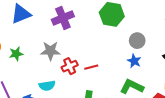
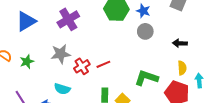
blue star: (134, 61) -> (143, 11), moved
cyan semicircle: (47, 86) -> (62, 89), turned 35

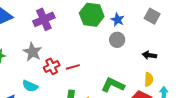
gray star: (61, 54) -> (32, 52), turned 30

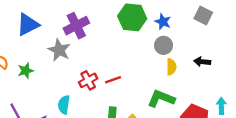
gray star: (32, 52) -> (59, 50), moved
yellow semicircle: (149, 79) -> (171, 67), moved
cyan semicircle: (30, 86) -> (64, 105), turned 77

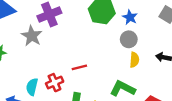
red cross: (88, 80) -> (55, 83), moved

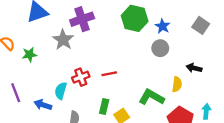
yellow semicircle: (134, 60) -> (177, 84), moved
red cross: (55, 83) -> (81, 77), moved

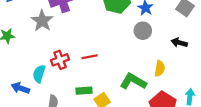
black arrow: (194, 68) -> (179, 43), moved
green rectangle: (104, 107) -> (84, 91), turned 72

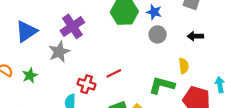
gray star: (42, 21) -> (59, 52), turned 30
red cross: (60, 60) -> (87, 84), turned -36

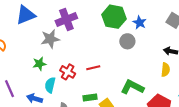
gray circle: (158, 34) -> (127, 41), moved
yellow semicircle: (184, 66) -> (166, 70), moved
green star: (30, 75) -> (39, 64), moved

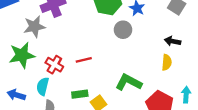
green star: (39, 64) -> (22, 55), size x1.6
cyan semicircle: (50, 85) -> (43, 86), moved

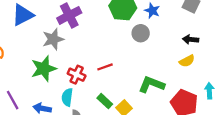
yellow semicircle: (167, 62) -> (187, 61), turned 63
green rectangle: (80, 94) -> (105, 101), turned 56

